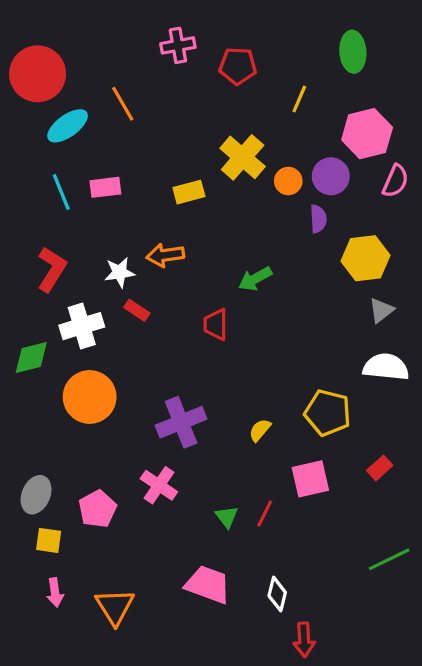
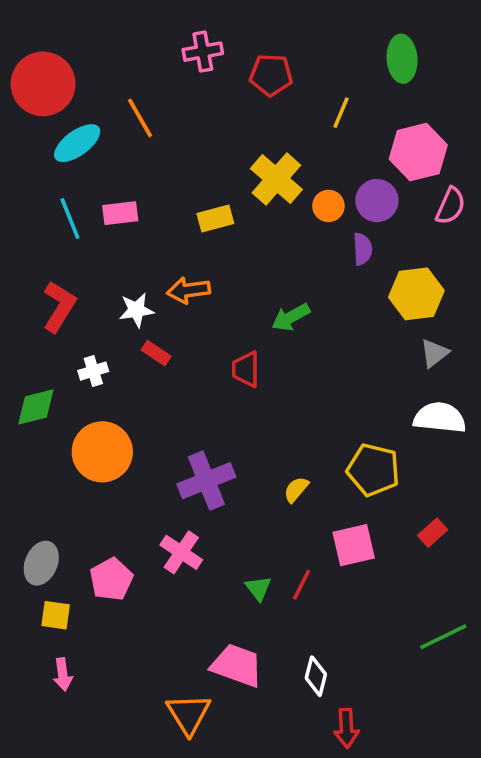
white cross: (82, 326) -> (93, 371), size x0.6
orange triangle: (115, 607) -> (188, 714), moved

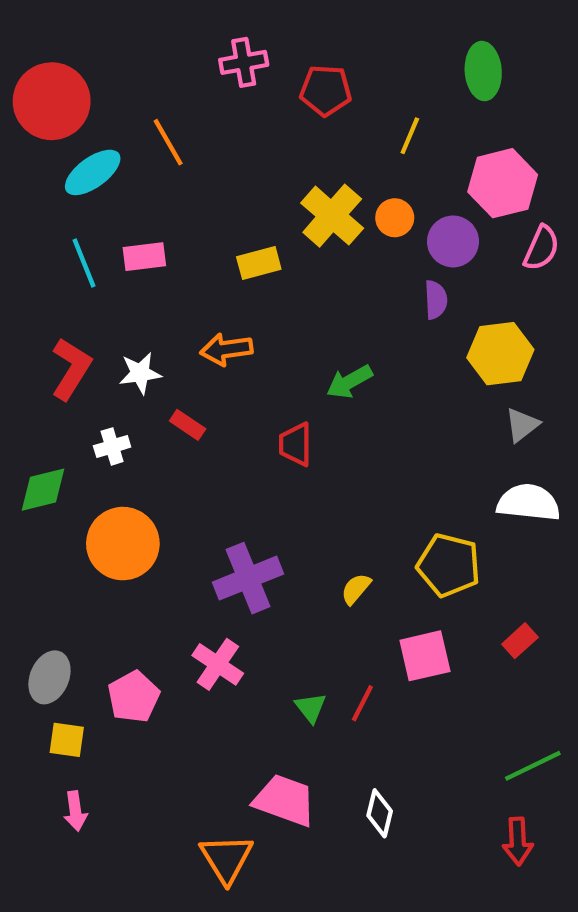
orange circle: (328, 206) -> (395, 218), moved
white star: (136, 310) -> (140, 373), moved
red arrow: (346, 728) -> (518, 841), moved

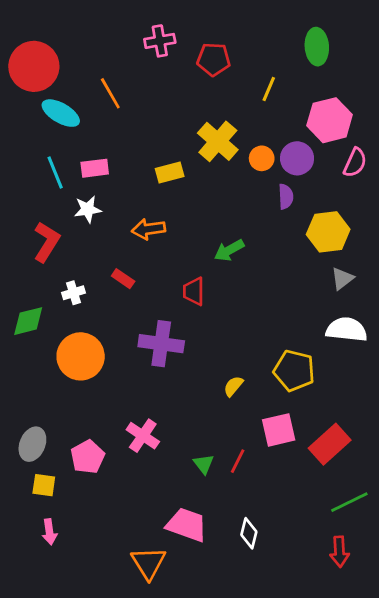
cyan ellipse: (93, 172) -> (61, 113), turned 66
orange circle: (395, 218) -> (262, 158), moved
white star: (140, 373) -> (88, 209), moved
purple cross: (248, 578) -> (161, 344), moved, turned 30
red rectangle: (520, 641) -> (330, 444), moved, size x1.8

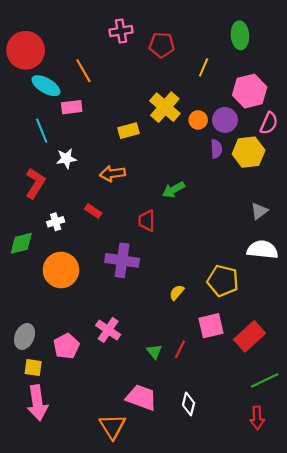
pink rectangle: (95, 168) -> (72, 107), moved
yellow hexagon: (328, 232) -> (249, 152), moved
pink arrow: (49, 532) -> (37, 403), size x1.8

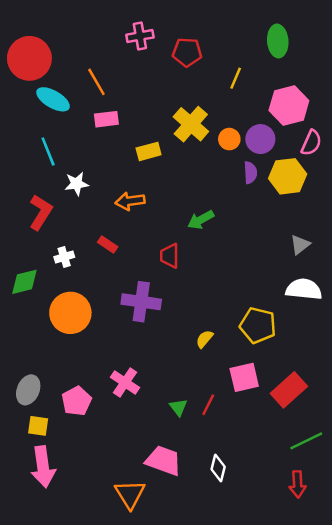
pink rectangle: (72, 107) -> (106, 119), moved

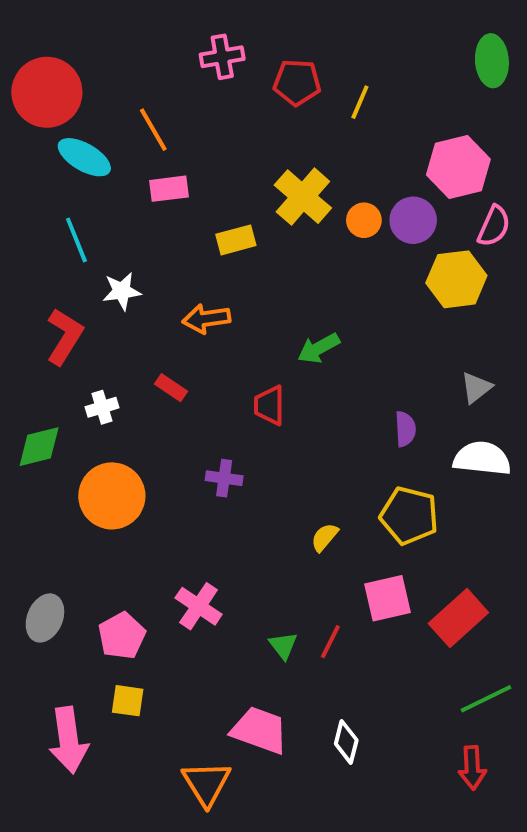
green ellipse: (278, 41) -> (492, 61), moved
yellow line: (236, 78) -> (360, 102), moved
purple semicircle: (250, 173) -> (405, 429), moved
purple cross: (141, 302) -> (224, 478), size x0.6
yellow square: (38, 426) -> (128, 701), moved

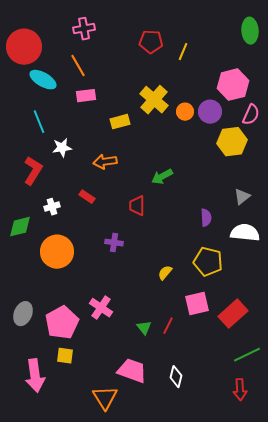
pink cross: (222, 57) -> (84, 29), moved
pink pentagon: (122, 636) -> (62, 323), size x1.4

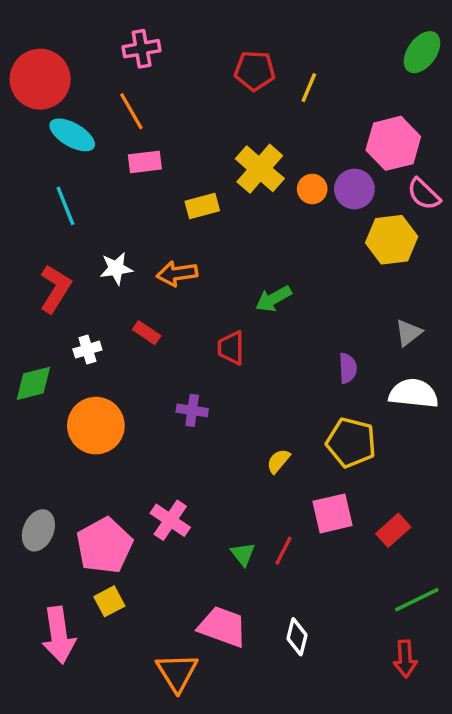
green ellipse: (250, 31) -> (422, 52), turned 40
pink semicircle: (251, 115) -> (424, 194), turned 110
white star: (62, 148) -> (116, 268), moved
red rectangle: (233, 314) -> (393, 530), size x0.7
yellow square: (65, 356) -> (109, 601), turned -36

